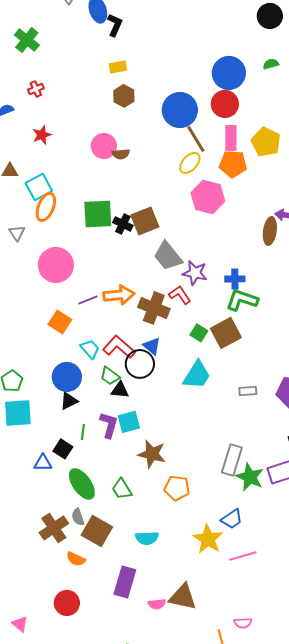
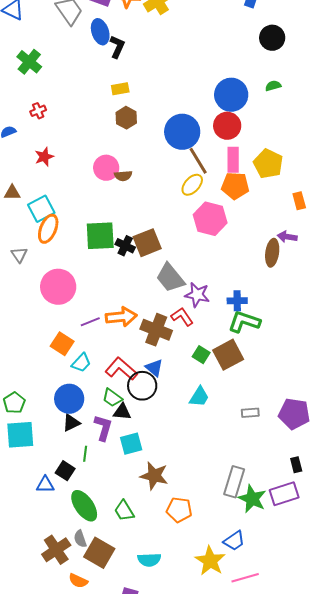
cyan trapezoid: (90, 349) -> (81, 363), moved, turned 85
cyan trapezoid: (197, 375) -> (199, 397), size x0.7
purple L-shape: (109, 425) -> (103, 428), moved

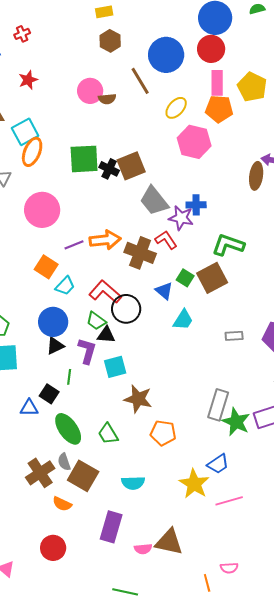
brown line: (198, 161) -> (140, 81), moved
blue cross: (237, 301) -> (196, 205), moved
blue triangle: (154, 368) -> (164, 291), moved

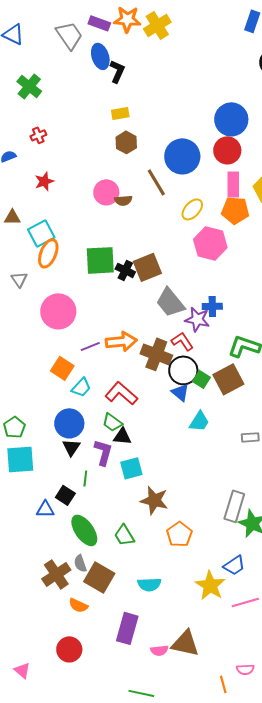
black circle: (126, 309) -> (183, 370), moved
black triangle: (55, 346) -> (71, 447), turned -30
orange pentagon: (163, 433) -> (179, 534), turned 30

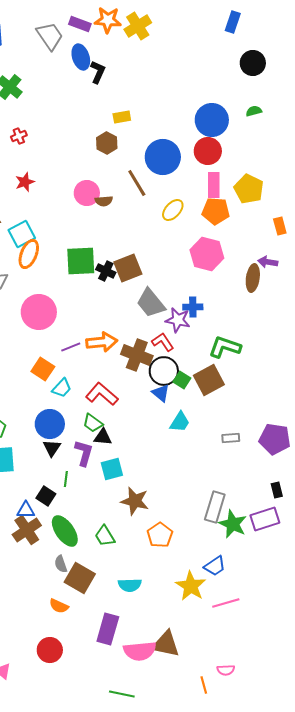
yellow rectangle: (120, 113) -> (122, 117), moved
pink hexagon: (210, 243) -> (207, 254), moved
brown cross: (56, 574) -> (27, 530), moved
pink semicircle: (159, 650) -> (140, 651), size x1.8

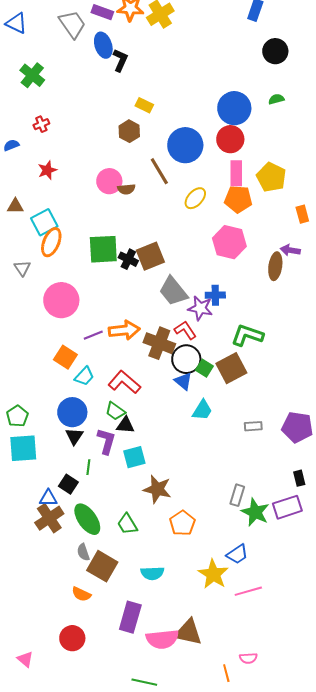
yellow rectangle: (122, 117) -> (144, 105), turned 36
gray rectangle: (215, 507) -> (237, 495), size x0.7

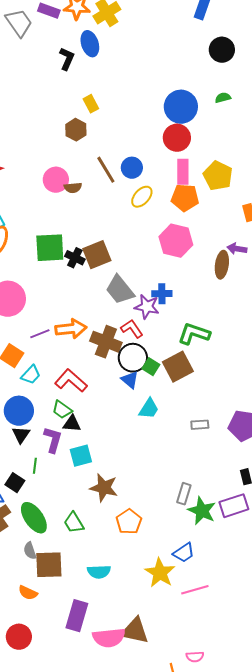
blue ellipse: (103, 45) -> (90, 44), moved
yellow rectangle: (144, 105) -> (91, 104), turned 36
blue circle: (185, 145) -> (132, 168), moved, size x0.6
brown square: (102, 566) -> (49, 565), turned -32

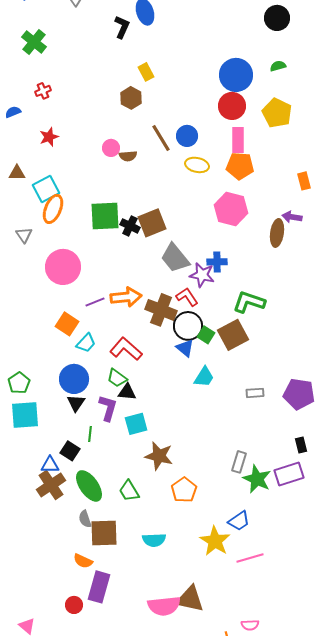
yellow pentagon: (218, 176) -> (277, 113), moved
pink circle: (56, 180) -> (111, 148), size x0.7
yellow ellipse: (142, 197) -> (197, 165), turned 60
purple rectangle: (77, 616) -> (99, 587), moved
red circle: (19, 637) -> (74, 605), size x0.7

